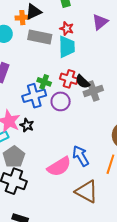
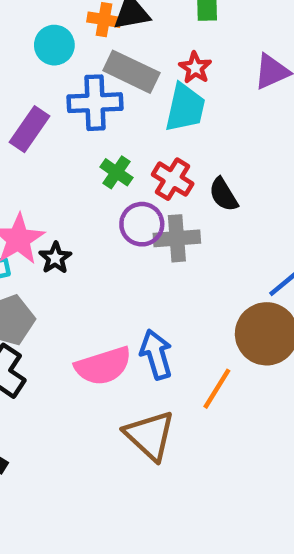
black semicircle: (83, 82) -> (223, 195), moved
gray cross: (93, 91) -> (177, 238), moved
blue cross: (34, 96) -> (95, 103), moved

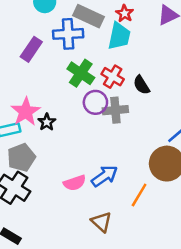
green cross: (117, 172) -> (81, 73), size x1.5
blue arrow: (156, 354) -> (105, 176), turned 72
pink semicircle: (103, 366) -> (75, 183), size x0.7
brown triangle: (150, 435) -> (101, 222), size x0.7

